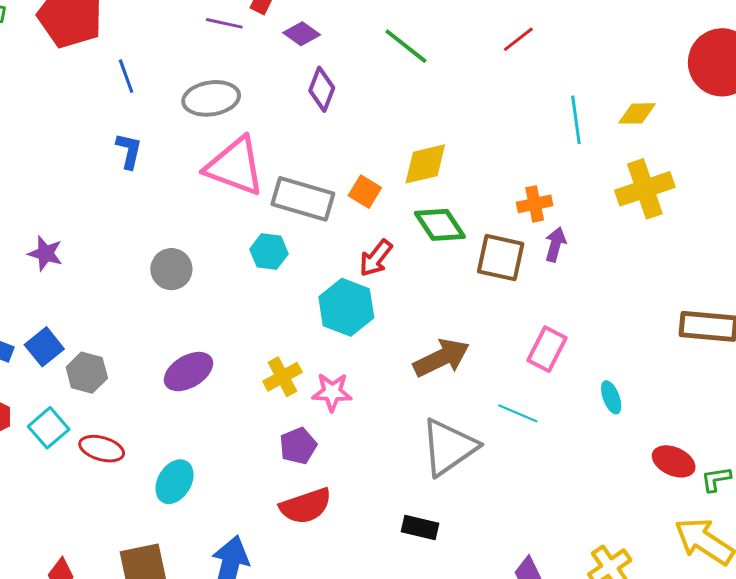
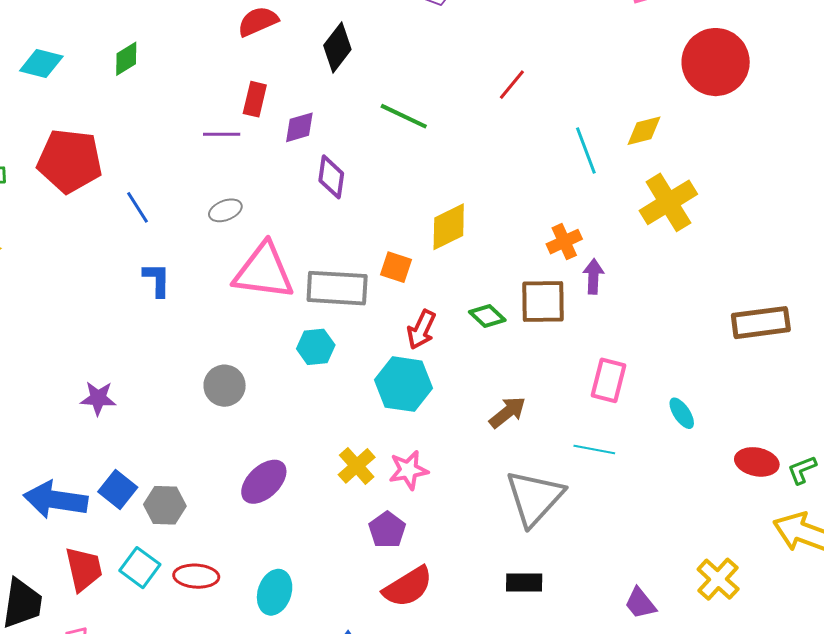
purple diamond: (302, 34) -> (299, 127), turned -39
gray ellipse: (211, 98) -> (225, 210), size x0.6
green diamond: (440, 225) -> (487, 316), moved, size x0.7
brown arrow: (441, 358) -> (507, 412), size x0.7

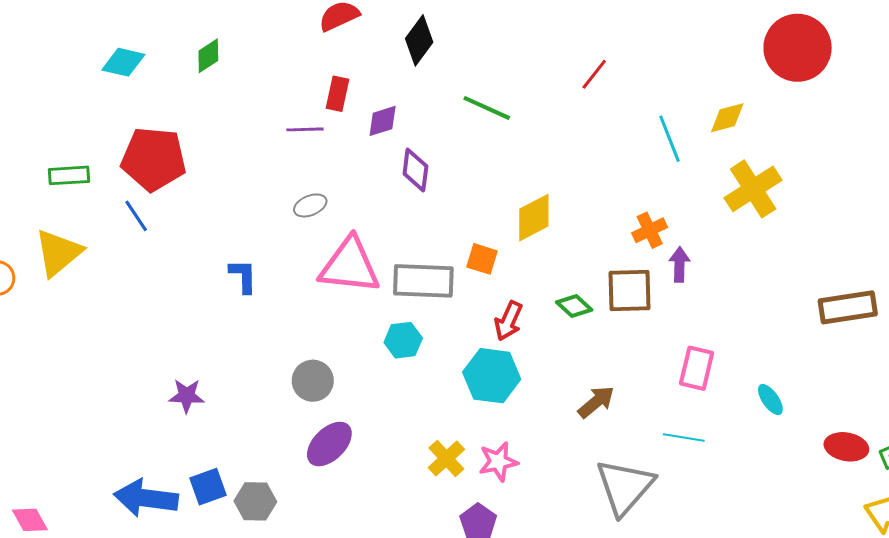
blue line: (137, 207) -> (136, 216), moved
purple ellipse: (264, 482) -> (329, 444), moved
blue square: (118, 490) -> (208, 487), turned 33

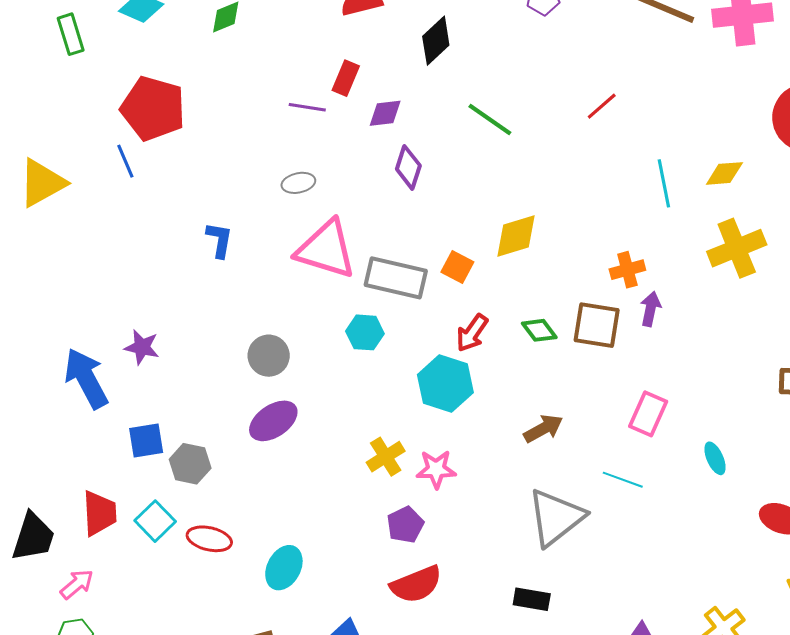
green rectangle: (69, 175) -> (71, 34), moved, turned 66
blue arrow: (146, 498) -> (86, 378), moved, turned 44

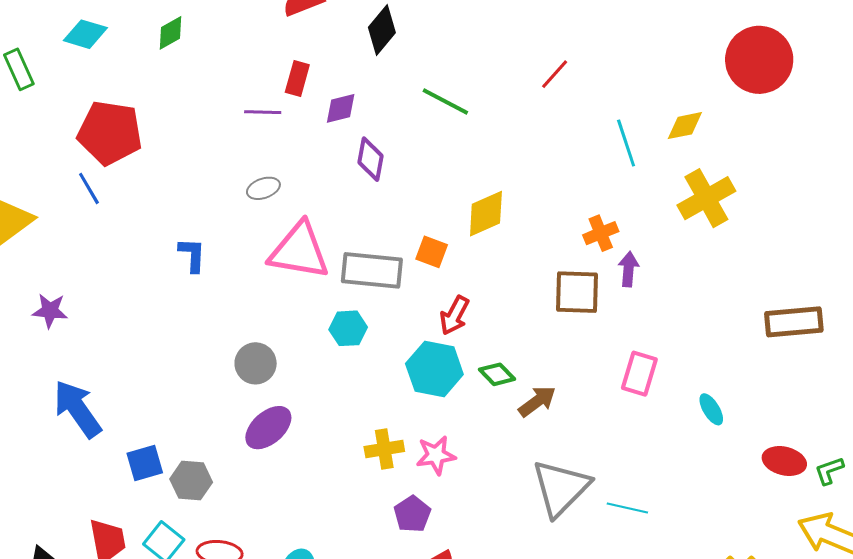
green diamond: (539, 330) -> (497, 374), moved
purple star: (142, 347) -> (50, 311), moved
yellow cross: (386, 457) -> (384, 449), turned 30
cyan line: (623, 480) -> (627, 508), moved

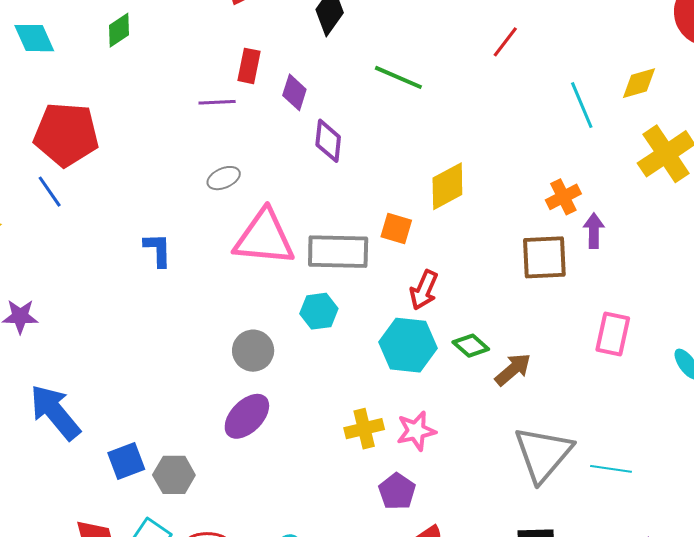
cyan diamond: (85, 34) -> (34, 38), turned 54
purple diamond: (341, 108) -> (294, 92), turned -54
gray circle: (256, 363) -> (253, 351), moved

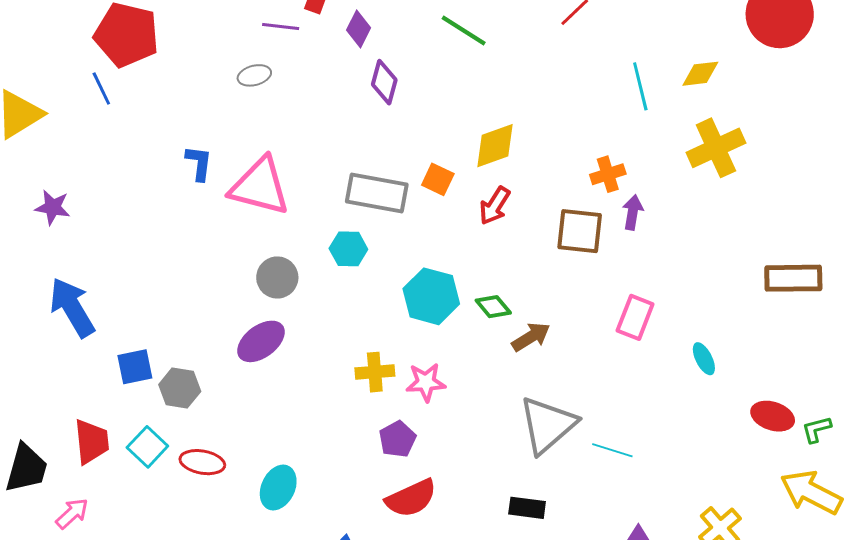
gray ellipse: (224, 178) -> (254, 75), moved
pink triangle: (264, 238) -> (260, 186), moved
red arrow: (424, 290) -> (495, 206), moved

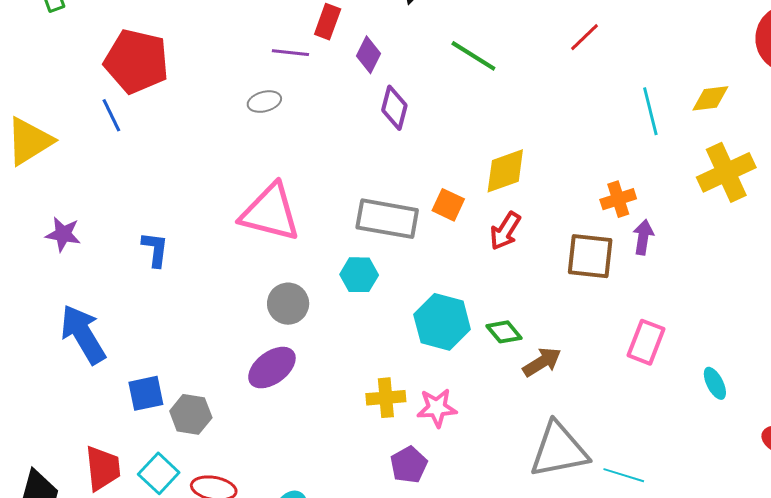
blue L-shape: (199, 163) -> (155, 249), moved
gray triangle: (548, 425) -> (559, 450), turned 30

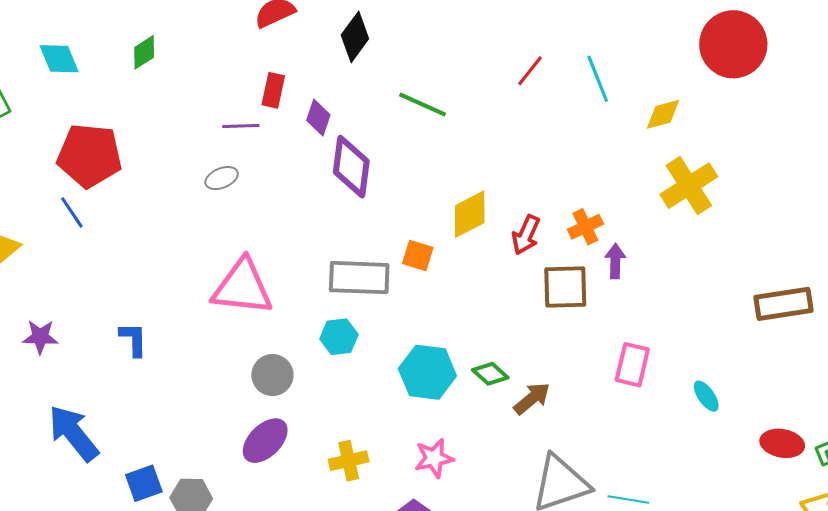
purple diamond: (394, 108) -> (351, 167), size x1.4
cyan line: (650, 111) -> (598, 79), moved
red arrow: (505, 231) -> (526, 235), moved
yellow cross: (386, 398) -> (349, 461), moved

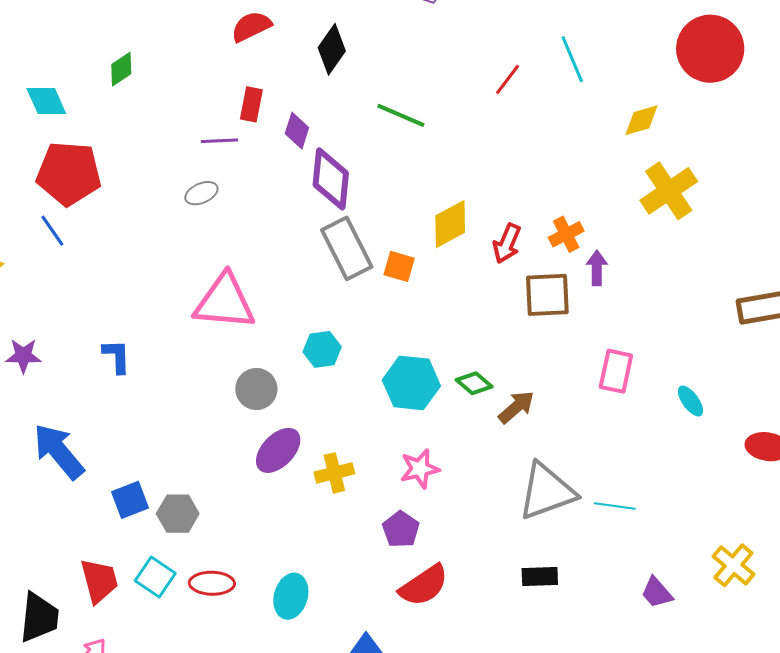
cyan diamond: (59, 59) -> (46, 101), moved
cyan line: (598, 79) -> (572, 59), moved
gray rectangle: (359, 278) -> (347, 248), moved, turned 62
purple ellipse: (265, 441) -> (278, 450), moved

